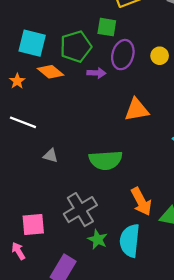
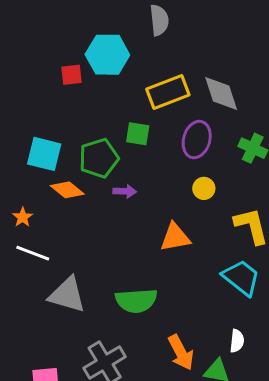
purple ellipse: (123, 55) -> (197, 140), moved
yellow circle: (160, 56) -> (204, 188), moved
orange star: (17, 81) -> (23, 217), moved
gray triangle: (51, 156) -> (67, 295), size x2.0

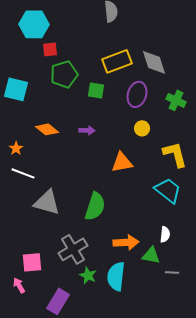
cyan hexagon: (107, 55) -> (34, 24), moved
cyan square: (44, 154) -> (16, 89), moved
green pentagon: (99, 158) -> (64, 74), moved
green semicircle: (136, 301) -> (95, 206), turned -68
orange arrow: (181, 352) -> (126, 242), turned -65

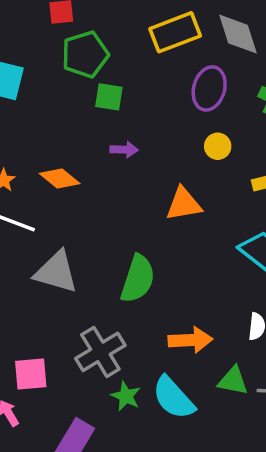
green square: (96, 90) -> (109, 97), moved
orange diamond: (47, 129) -> (60, 179), moved
green triangle: (151, 255) -> (233, 381), moved
cyan semicircle: (116, 276) -> (173, 398), turned -48

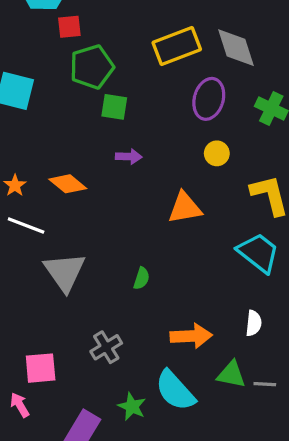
gray triangle: (56, 272) -> (65, 272), turned 39
green semicircle: (138, 279) -> (141, 278), size x0.5
gray cross: (100, 352) -> (106, 347), size x0.7
green star: (126, 396) -> (132, 407), moved

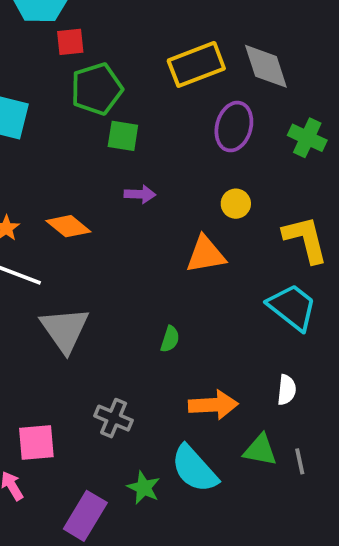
yellow circle: (217, 153) -> (236, 204), moved
green semicircle: (141, 278) -> (170, 339), moved
gray cross: (106, 347) -> (114, 418), turned -36
gray line: (265, 384) -> (300, 461), turned 75

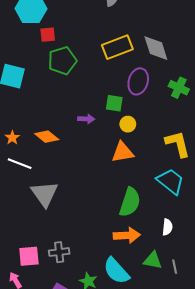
green square: (123, 136) -> (114, 103), moved
yellow circle: (236, 204) -> (128, 124), moved
green semicircle: (170, 339) -> (130, 202), moved, size x2.0
gray cross: (114, 418) -> (59, 252), moved, turned -30

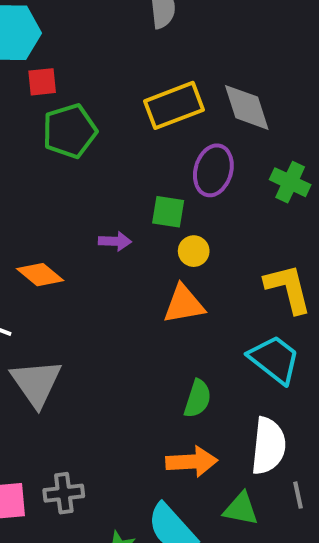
green semicircle: (130, 202) -> (198, 399), size x0.7
white semicircle: (167, 227) -> (268, 446), size x1.8
gray line: (175, 267) -> (298, 495), moved

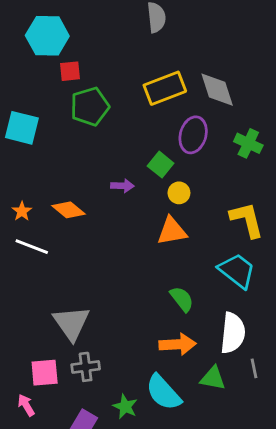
green square: (168, 212) -> (161, 165), turned 30
gray triangle: (36, 383) -> (71, 323), moved
green semicircle: (198, 399) -> (182, 299), turned -56

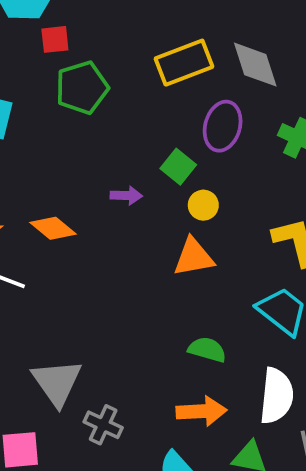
green semicircle: (182, 299) -> (207, 350), turned -36
gray cross: (86, 367) -> (103, 425), moved, turned 32

